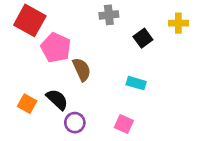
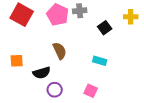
pink pentagon: (56, 48) -> (58, 15), moved
black semicircle: (57, 99) -> (42, 73), turned 120
orange square: (27, 104) -> (17, 61), moved, turned -32

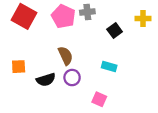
purple circle: (55, 90) -> (72, 78), moved

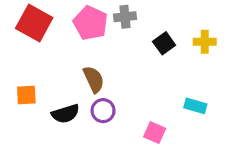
yellow cross: (143, 19) -> (205, 42), moved
cyan rectangle: (109, 67) -> (195, 106), moved
pink square: (99, 99) -> (155, 133), moved

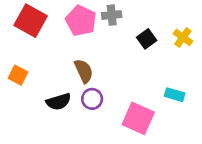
yellow cross: (205, 42) -> (183, 37), turned 36
orange square: (26, 95) -> (18, 75), moved, turned 30
pink square: (155, 133) -> (138, 118), size x1.6

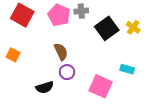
black square: (147, 39) -> (107, 28), size x1.6
black semicircle: (59, 102) -> (45, 87), moved

